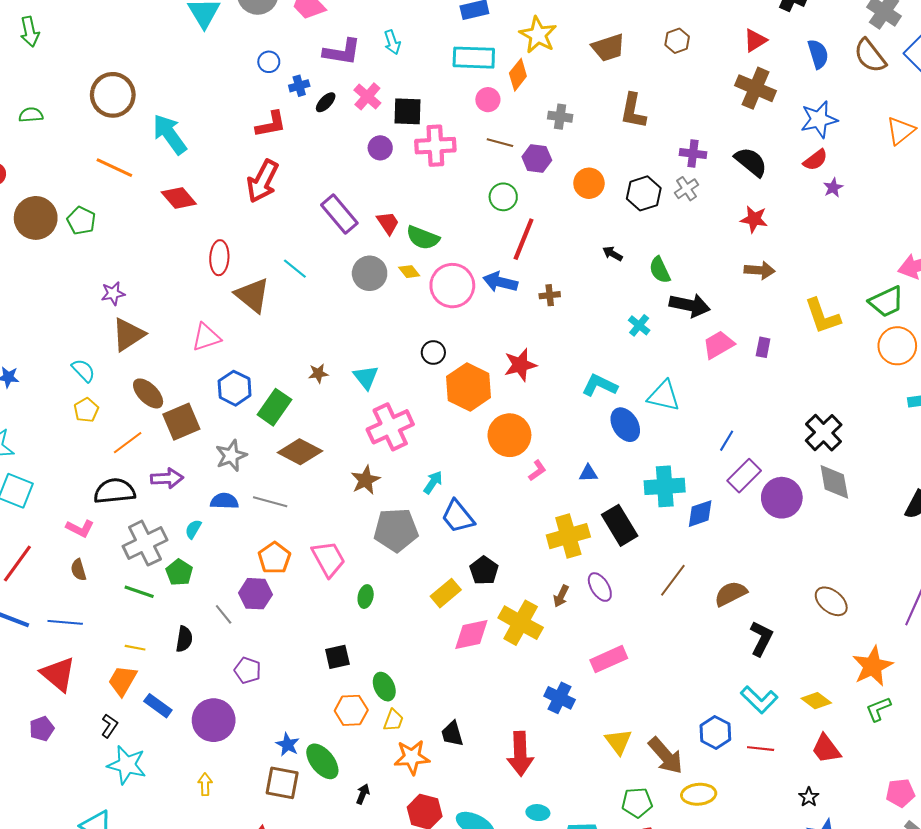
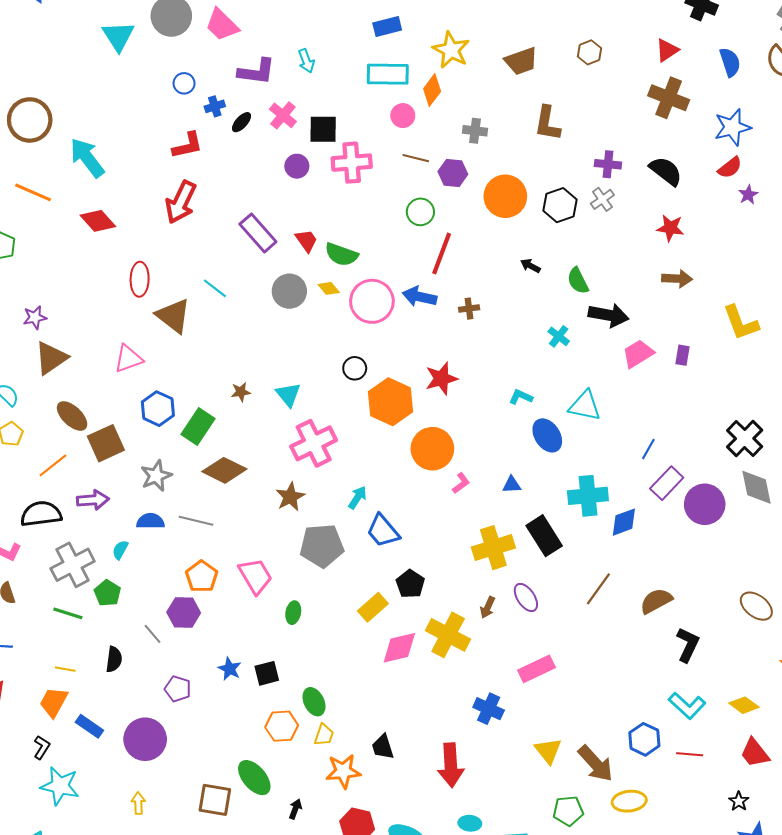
orange circle: (589, 183) -> (505, 196), size x1.4
cyan L-shape: (600, 385) -> (521, 397), size x0.7
blue star: (288, 745) -> (230, 669), moved

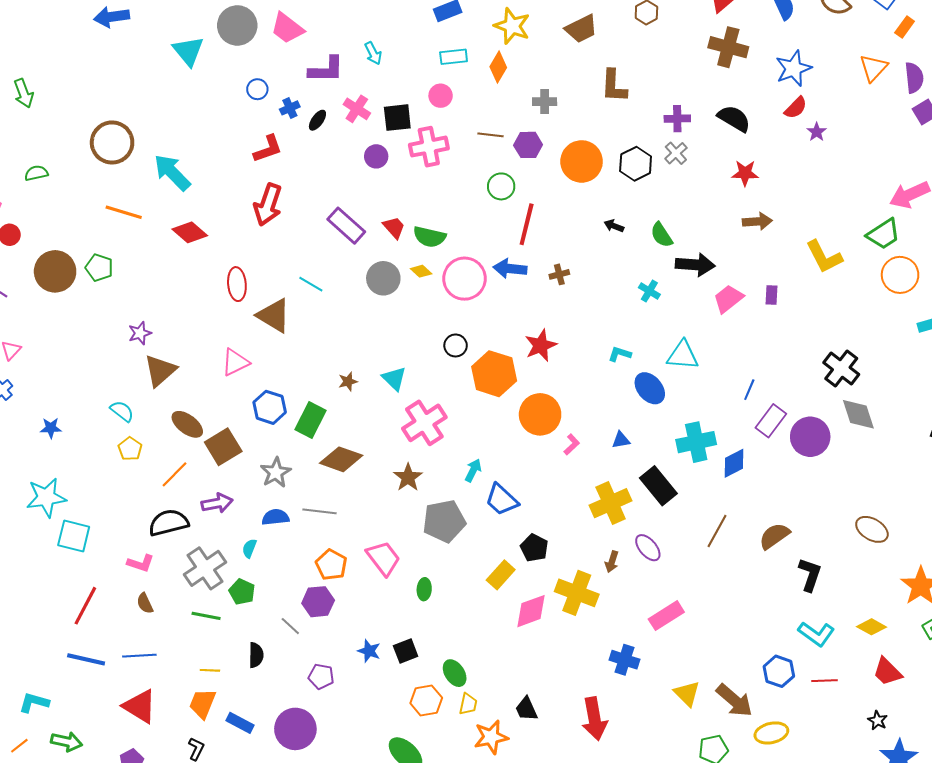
cyan rectangle: (388, 74) -> (454, 57), size x0.7
pink circle: (403, 116) -> (441, 96), moved

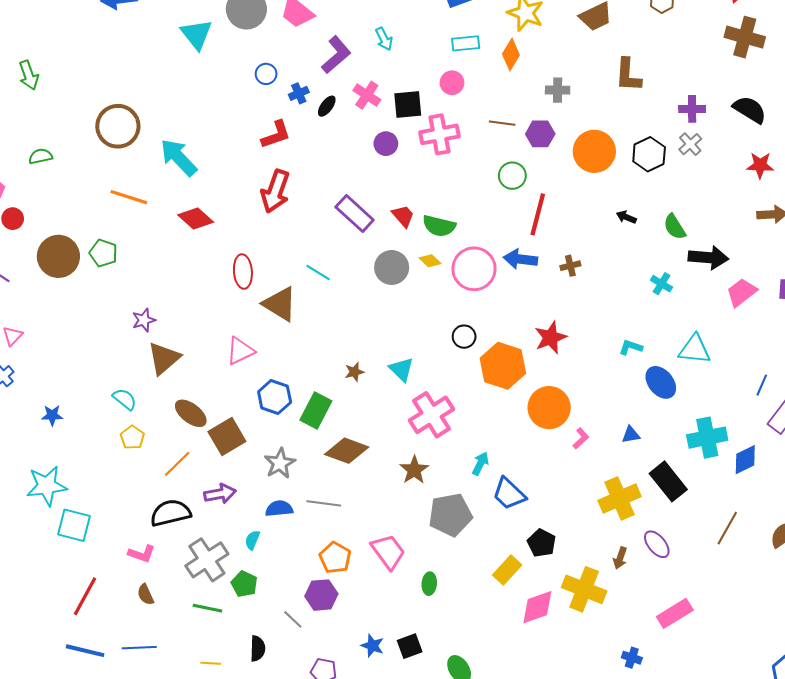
purple L-shape: (326, 70) -> (336, 55), turned -42
blue cross: (625, 660) -> (632, 658), size x0.7

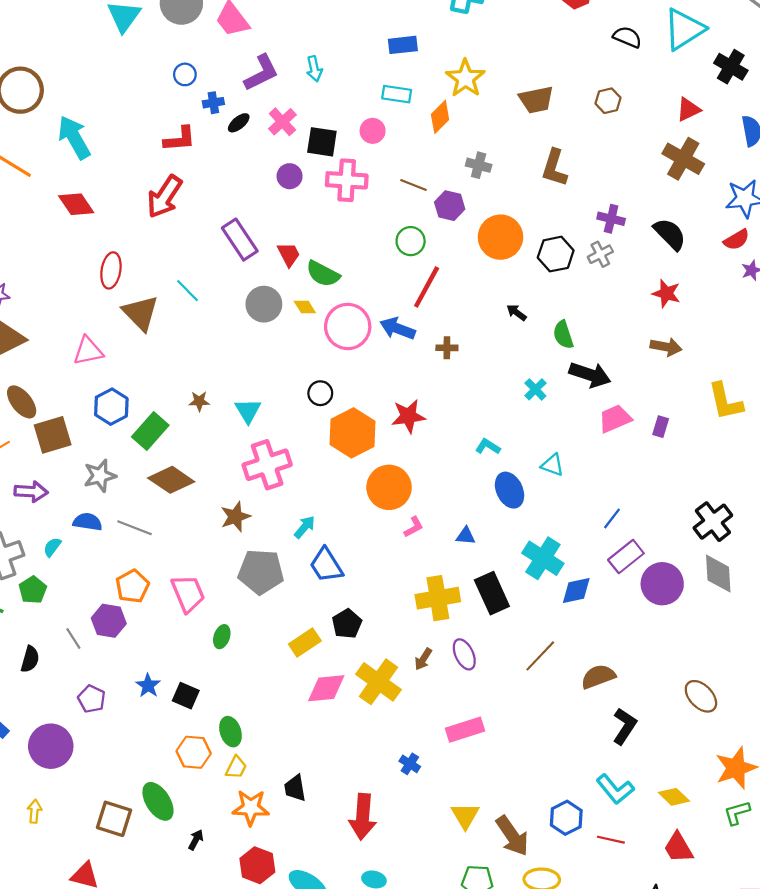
cyan triangle: (695, 349) -> (552, 465), size x0.7
cyan cross: (707, 438) -> (543, 558), turned 30
black square: (410, 646) -> (186, 696), turned 30

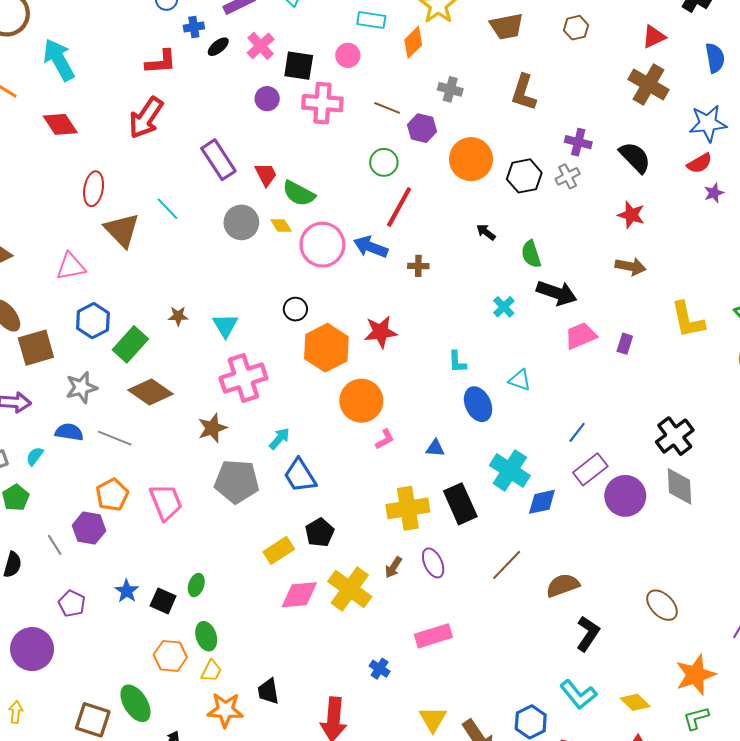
cyan L-shape: (488, 447) -> (457, 362), turned -125
green ellipse: (222, 637) -> (196, 585), moved

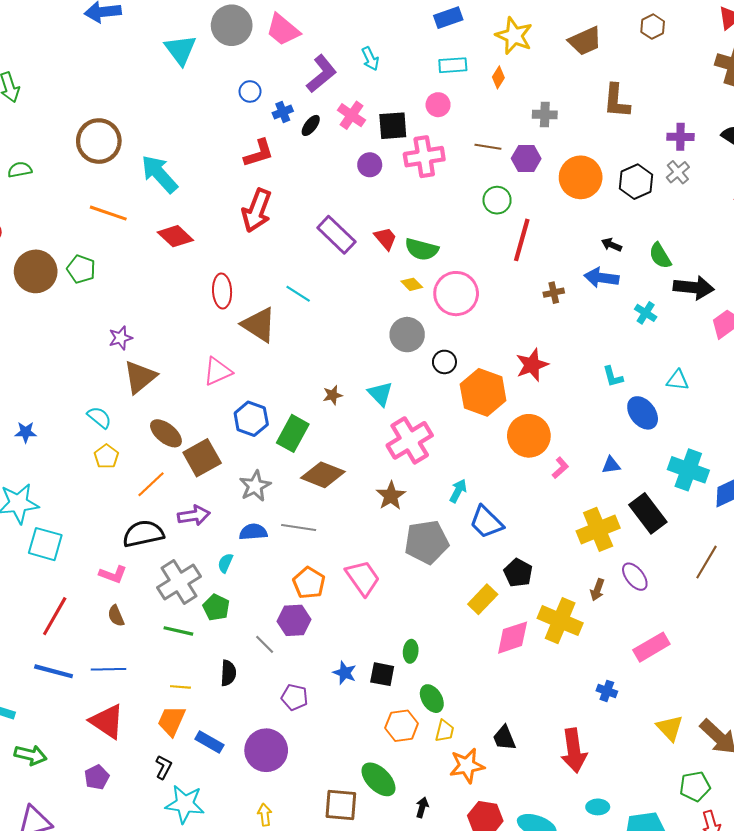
orange diamond: (413, 42) -> (498, 77), size x0.7
gray circle: (241, 222) -> (407, 335), moved
blue arrow: (371, 247) -> (601, 278), moved

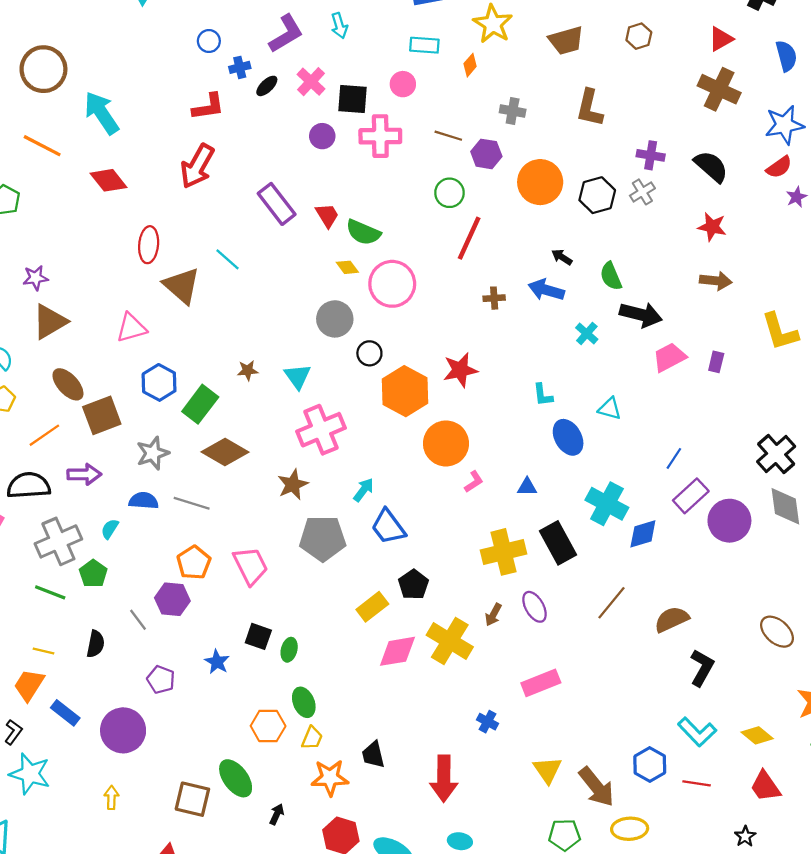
black square: (382, 674) -> (258, 636), moved

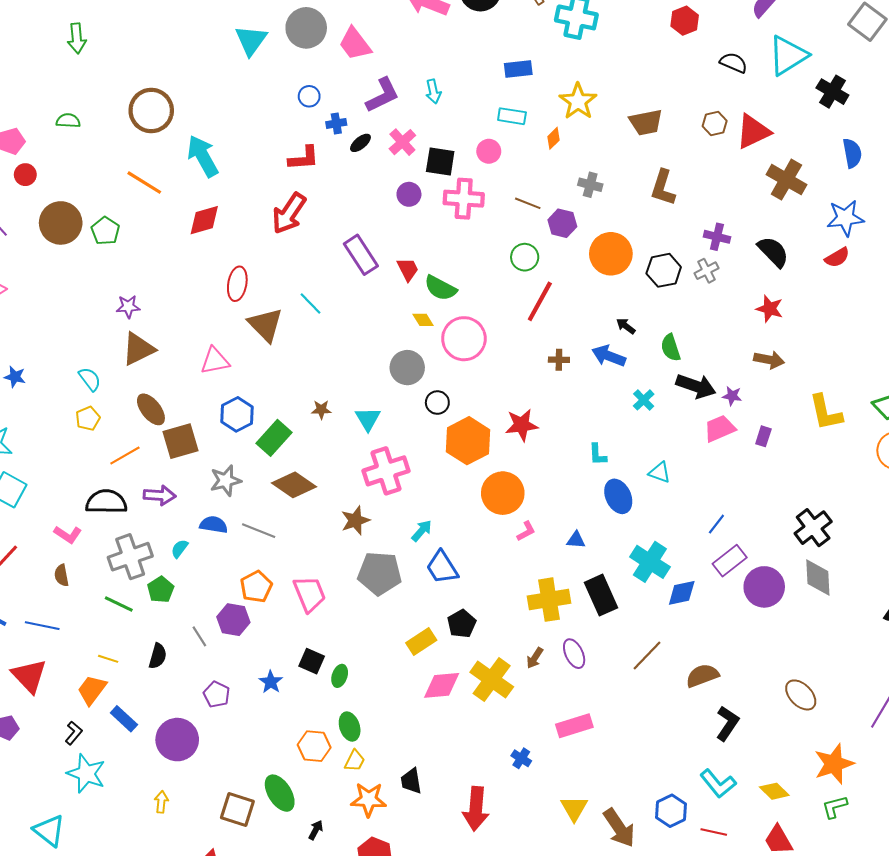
red triangle: (721, 39) -> (753, 132), moved, size x1.5
red diamond: (109, 180) -> (204, 220), turned -72
purple star: (797, 197) -> (732, 396), moved, turned 30

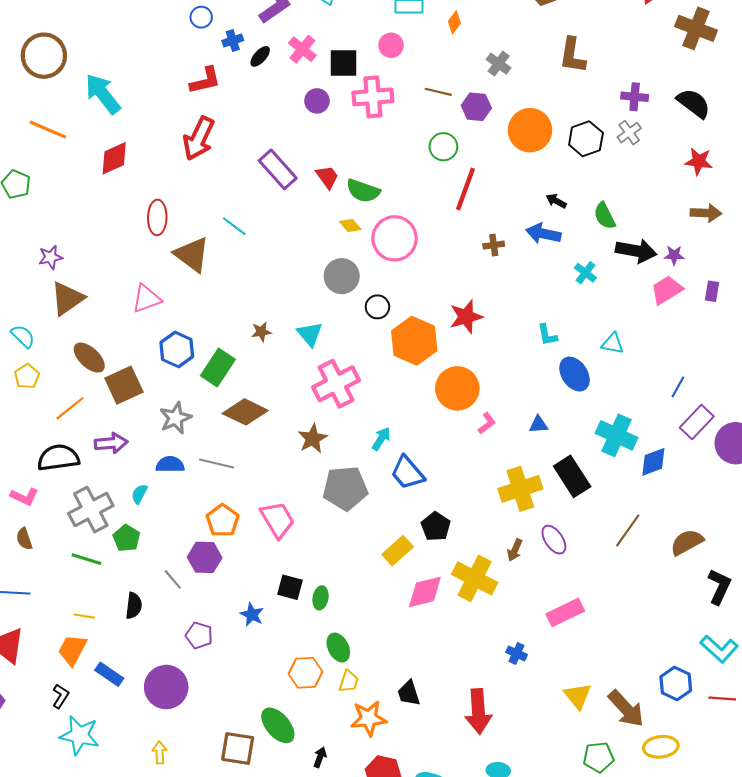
gray cross: (590, 185) -> (499, 64), turned 30

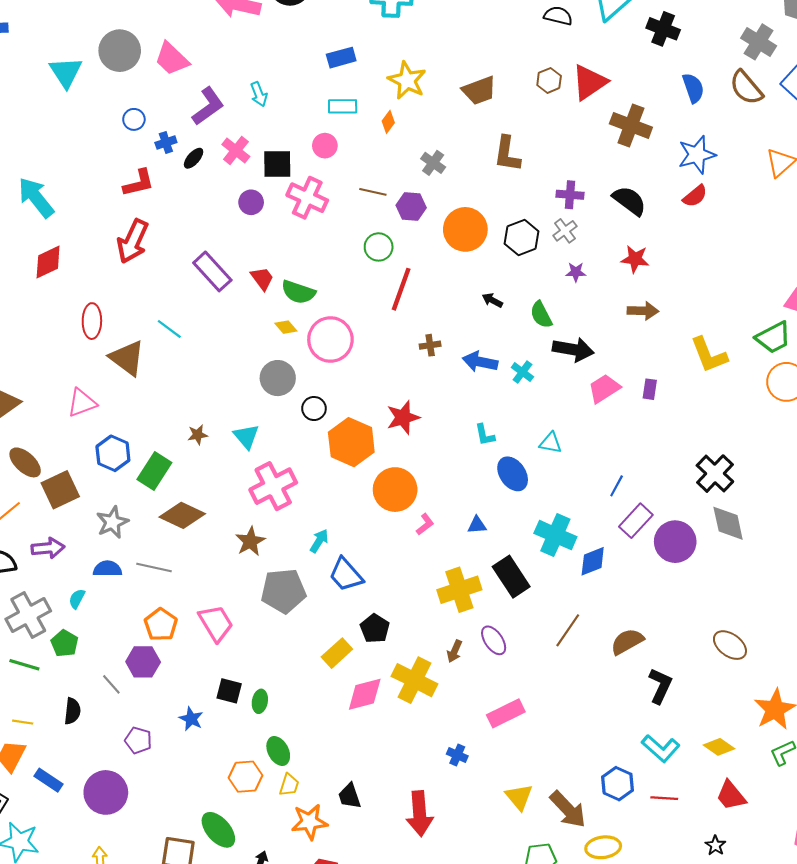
pink cross: (373, 97) -> (307, 198), turned 30
blue arrow: (543, 234) -> (480, 362), moved
purple star: (674, 255) -> (576, 272), moved

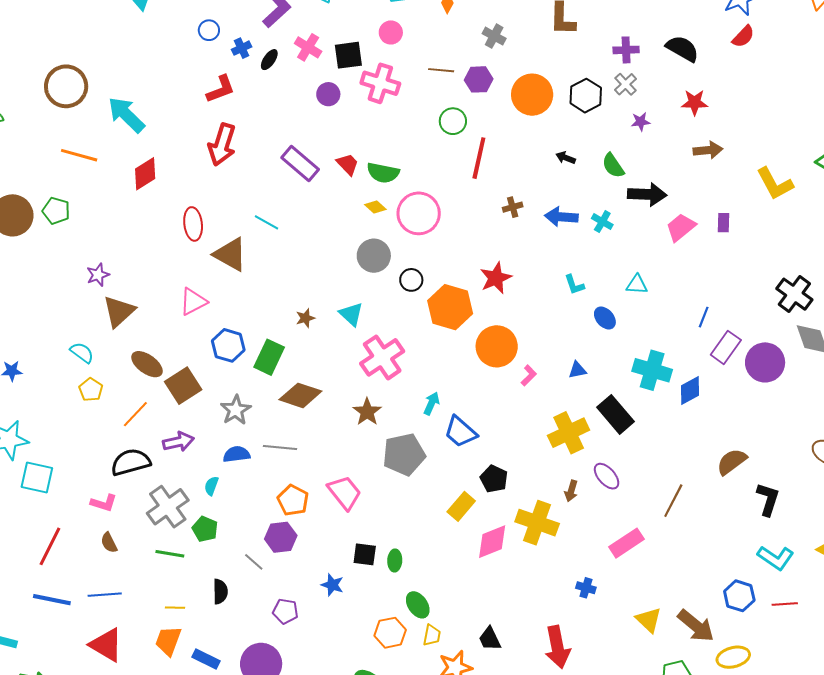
blue ellipse: (513, 474) -> (605, 318), size x0.7
brown line: (568, 630) -> (673, 501), moved

